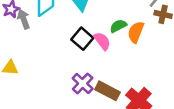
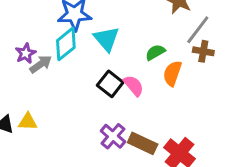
gray arrow: (24, 19) -> (41, 64), turned 78
green semicircle: (118, 26) -> (155, 52), moved

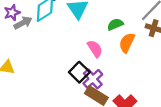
black square: (110, 84) -> (79, 72), moved
purple cross: (113, 136) -> (93, 79), moved

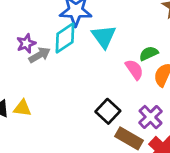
pink semicircle: (95, 49) -> (134, 69), moved
purple cross: (93, 79) -> (150, 117), moved

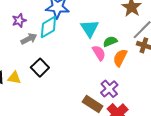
cyan triangle: (104, 37) -> (90, 28), moved
purple star: (26, 43) -> (19, 20), moved
black square: (108, 111) -> (40, 68), moved

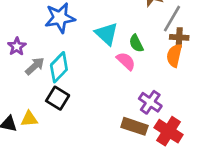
cyan diamond: (48, 27) -> (59, 67), moved
green semicircle: (110, 41) -> (136, 43), turned -80
orange semicircle: (120, 58) -> (174, 56), moved

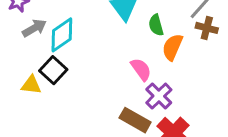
orange semicircle: (174, 56) -> (172, 47), moved
pink semicircle: (126, 61) -> (141, 69), moved
yellow triangle: (29, 119) -> (31, 85), moved

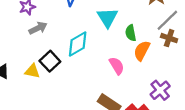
cyan diamond: (62, 35) -> (78, 44), moved
purple cross: (159, 96) -> (160, 90), moved

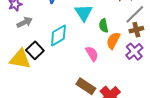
brown cross: (169, 38) -> (136, 30), turned -32
yellow triangle: (32, 71) -> (20, 59), size x1.6
purple cross: (160, 90) -> (134, 52), moved

